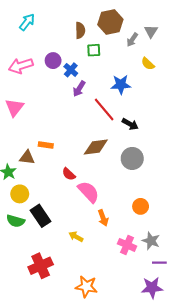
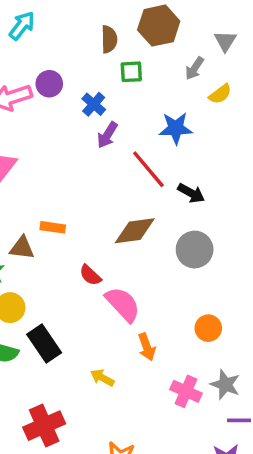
gray arrow: (132, 40) -> (195, 68), moved
purple circle: (53, 61) -> (49, 84), moved
yellow semicircle: (148, 64) -> (220, 94), turned -80

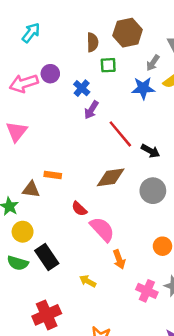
blue star: (176, 128) -> (143, 88), moved

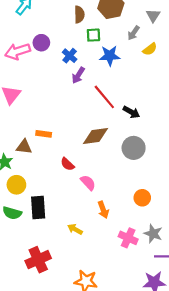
blue star: (143, 88) -> (110, 56), moved
pink semicircle: (102, 229) -> (88, 183), size x0.7
black rectangle: (47, 257) -> (38, 208), turned 30

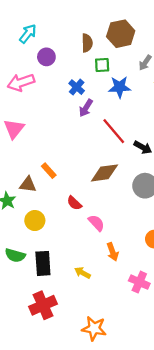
purple circle: (41, 43) -> (46, 57), moved
orange rectangle: (44, 134) -> (49, 171), turned 40
yellow circle: (16, 185) -> (35, 221), moved
black rectangle: (38, 208) -> (43, 263), moved

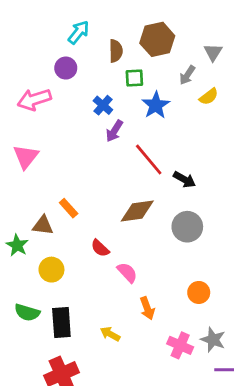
cyan arrow: (28, 34) -> (79, 32), moved
blue star: (120, 87) -> (156, 105), turned -30

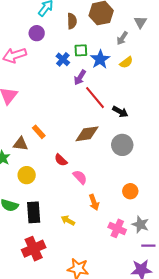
green square: (134, 78) -> (81, 50), moved
yellow semicircle: (209, 97) -> (126, 62), moved
purple arrow: (114, 131) -> (80, 77), moved

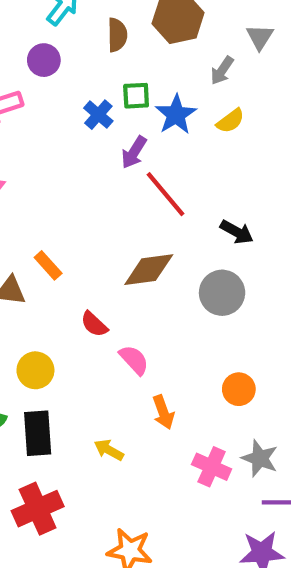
black arrow: (120, 112) -> (237, 232), moved
yellow circle: (27, 175) -> (35, 370), moved

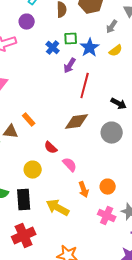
red line: (165, 194) -> (85, 86), turned 55
yellow circle: (35, 370) -> (33, 170), moved
orange circle: (239, 389) -> (108, 187), moved
yellow arrow: (109, 450) -> (58, 208), size x1.6

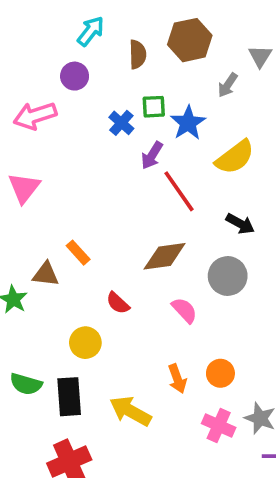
yellow semicircle: (116, 51) -> (235, 157), moved, size x1.6
red line: (85, 86) -> (179, 191), turned -50
pink semicircle: (70, 165) -> (184, 310), moved

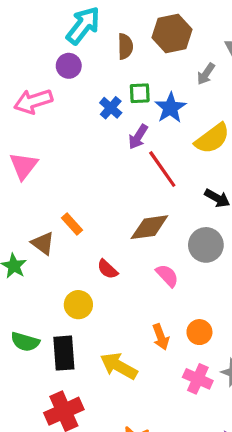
cyan arrow: (91, 31) -> (83, 25), size x1.4
brown triangle: (46, 274) -> (43, 243), turned 30

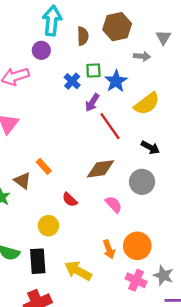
cyan arrow: (83, 25) -> (52, 21), turned -32
gray arrow: (206, 74) -> (142, 56), turned -119
orange circle: (199, 332) -> (137, 246), size x1.5

